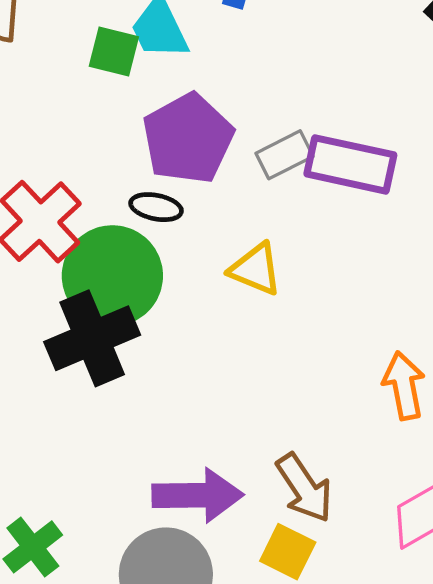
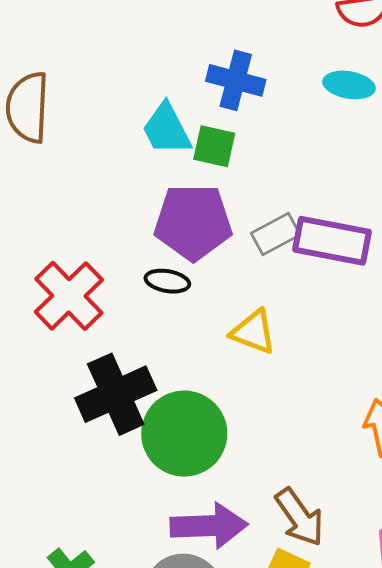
green square: (114, 52) -> (214, 146), moved
purple pentagon: (188, 139) -> (193, 222), turned 30
green circle: (112, 276) -> (184, 434), moved

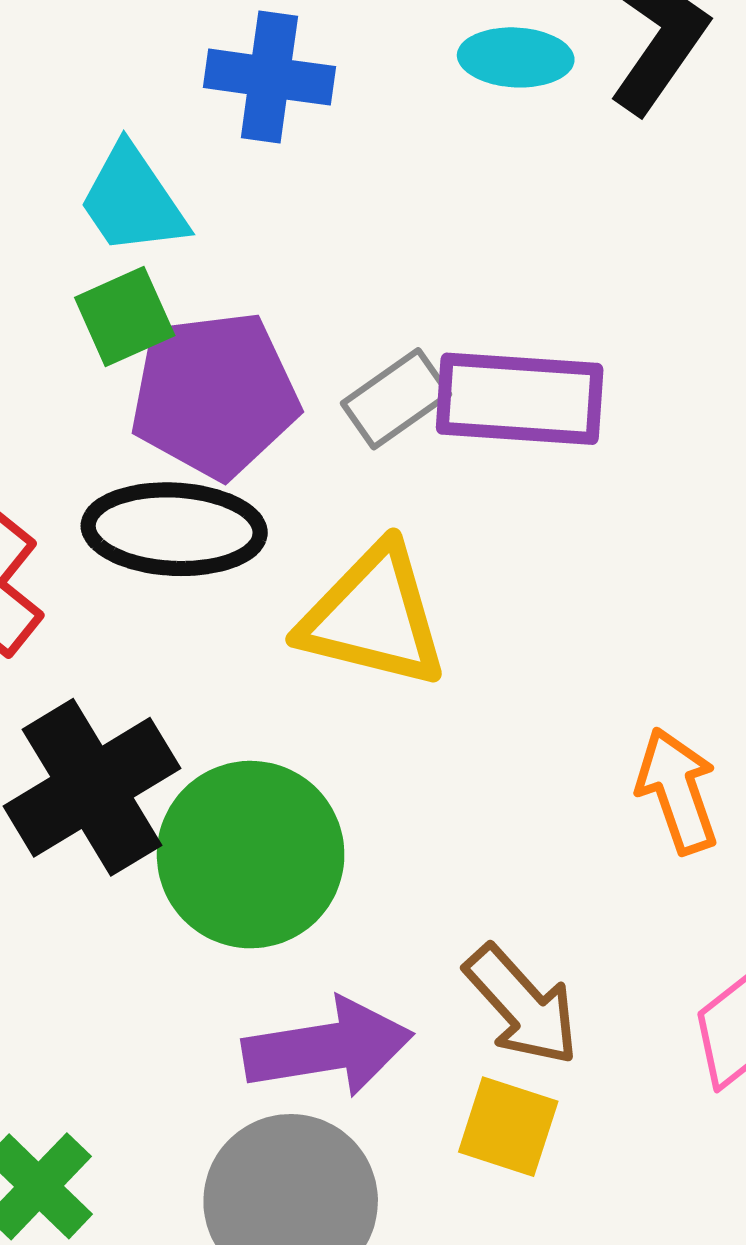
green square: (214, 146) -> (125, 316), moved, turned -30
black ellipse: (167, 281) -> (174, 529), size x1.8
yellow triangle: (253, 332) -> (374, 616), size x1.5

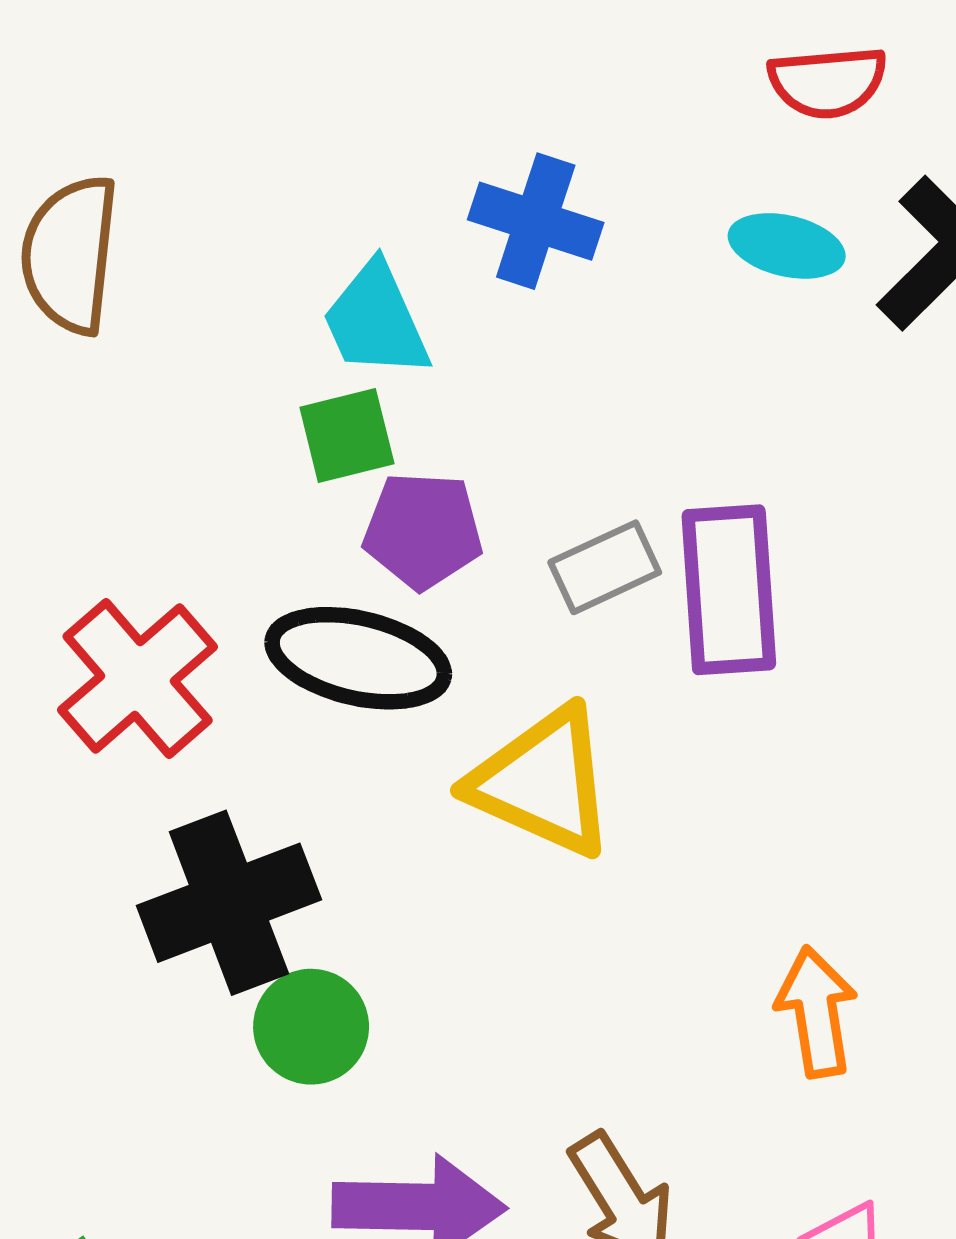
purple pentagon: (214, 395) -> (423, 530), size x0.7
purple rectangle: (520, 399) -> (729, 590), turned 72
green circle: (251, 855) -> (311, 1027), moved, size x0.6

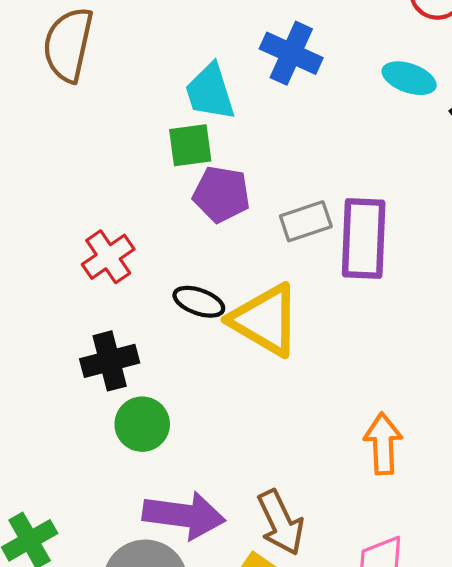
black ellipse: (358, 658) -> (199, 302), moved, size x0.6
red cross: (138, 678) -> (108, 257), moved, size x0.7
black cross: (229, 903) -> (110, 361), size x0.7

